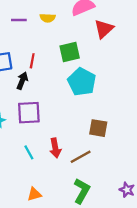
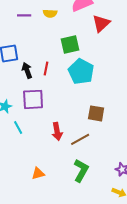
red line: (32, 61) -> (46, 68), moved
black arrow: (22, 81) -> (27, 70), turned -42
cyan line: (29, 152) -> (18, 127), moved

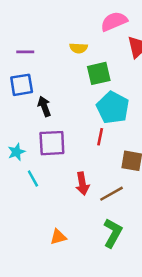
yellow semicircle: (50, 13) -> (79, 48), moved
purple line: (24, 15) -> (25, 52), moved
red line: (46, 68) -> (100, 137), moved

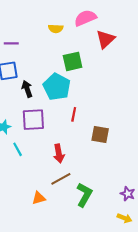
yellow semicircle: (79, 48) -> (56, 29), moved
cyan pentagon: (113, 108) -> (57, 87), moved
brown line: (111, 194) -> (61, 179), moved

